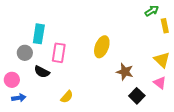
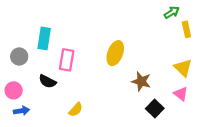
gray circle: (25, 53) -> (19, 56), moved

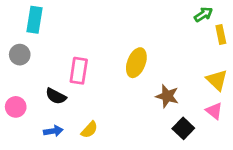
cyan rectangle: (44, 38) -> (34, 20), moved
gray circle: (19, 56) -> (20, 55), moved
blue arrow: (21, 111) -> (53, 131), moved

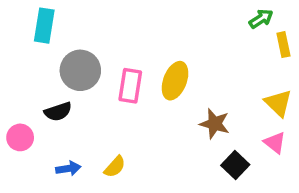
gray circle: (20, 55) -> (80, 70), moved, size x1.5
pink rectangle: (79, 71) -> (130, 86), moved
black semicircle: (56, 96) -> (58, 112), moved, turned -45

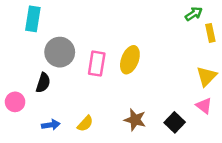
yellow triangle: (278, 103) -> (207, 76), turned 30
black semicircle: (58, 112) -> (43, 83), turned -54
brown star: (215, 124) -> (135, 120), moved

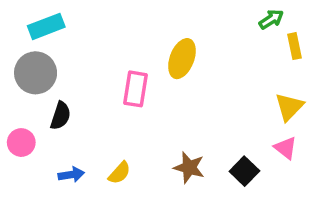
cyan rectangle: (33, 19) -> (46, 26), turned 60
gray circle: (60, 52) -> (36, 73), moved
yellow ellipse: (130, 60) -> (182, 59), moved

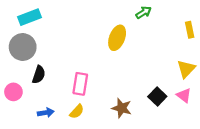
green arrow: (271, 19) -> (144, 12), moved
pink rectangle: (136, 89) -> (80, 84), moved
black square: (244, 171) -> (157, 97), moved

